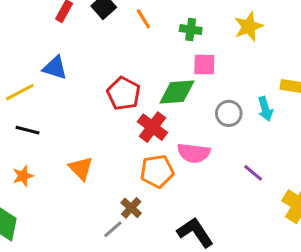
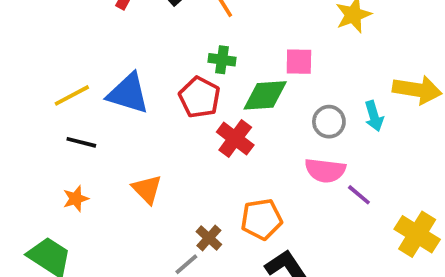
green cross: (191, 30) -> (222, 60), moved
blue triangle: (55, 68) -> (128, 94), moved, size x1.4
pink semicircle: (194, 153) -> (325, 170), moved
orange pentagon: (157, 171) -> (261, 219), moved

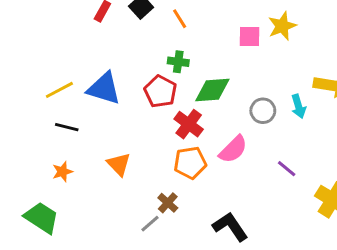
pink square: (299, 62) -> (249, 36), moved
pink semicircle: (325, 170) -> (233, 149), moved, turned -52
orange pentagon: (261, 219) -> (190, 163), moved

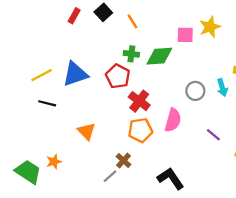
blue triangle: (104, 88) -> (75, 74), turned -36
green diamond: (212, 90) -> (159, 56), moved
pink semicircle: (233, 149) -> (173, 120), turned -30
orange star: (62, 172) -> (54, 162), moved

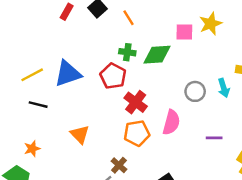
purple line: (213, 135) -> (214, 138), turned -40
orange star: (54, 162) -> (32, 149), moved

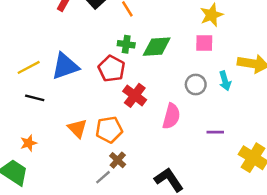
pink square: (184, 32) -> (204, 43), moved
orange pentagon: (137, 133) -> (109, 130), moved

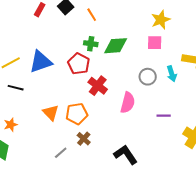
gray line: (103, 177) -> (61, 153), moved

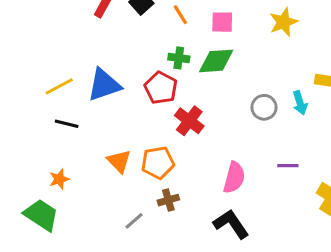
pink square: (155, 43) -> (222, 22), moved
pink semicircle: (128, 103) -> (234, 178), moved
brown cross: (84, 139) -> (168, 200), turned 32

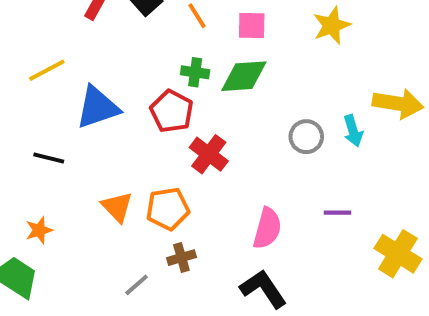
yellow line: (59, 86) -> (47, 70), moved

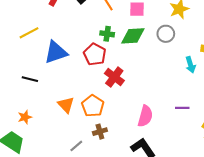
gray circle: (306, 137) -> (166, 34), moved
orange pentagon: (168, 209) -> (93, 106), turned -30

